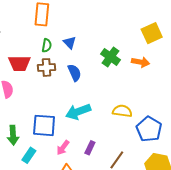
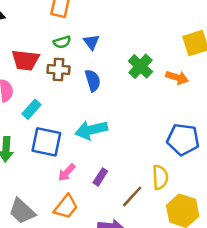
green semicircle: (47, 45) -> (62, 42), turned 56
yellow semicircle: (122, 111) -> (160, 177), moved, turned 72
blue pentagon: (149, 129) -> (183, 139), moved, turned -30
cyan rectangle: (29, 155) -> (32, 109), moved

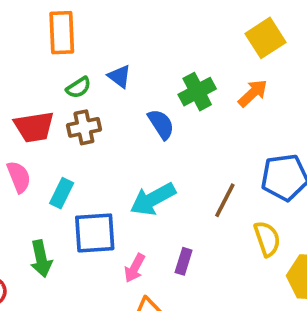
green cross: (140, 66) -> (197, 92), turned 35
orange arrow: (177, 78) -> (253, 93), turned -45
blue semicircle: (93, 80) -> (161, 124), moved
brown line: (132, 196) -> (225, 200), moved

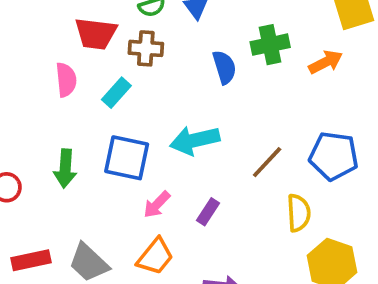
cyan rectangle: (62, 193) -> (116, 93), moved

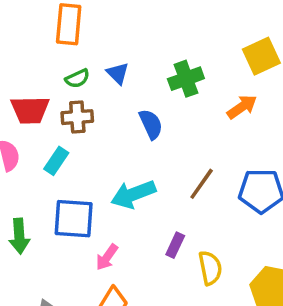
green cross: (270, 45) -> (186, 79), moved
brown line: (267, 162) -> (202, 184), moved
purple rectangle: (208, 212) -> (175, 245), moved
yellow semicircle: (299, 213) -> (210, 268), moved

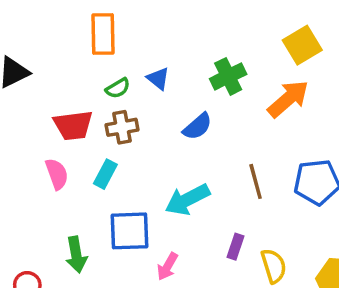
orange arrow: (242, 107) -> (288, 99), size x1.4
blue semicircle: (151, 124) -> (198, 126), turned 80
brown line: (202, 184) -> (256, 181), turned -44

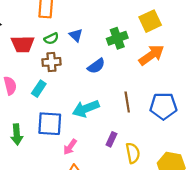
yellow square: (302, 45) -> (150, 21), moved
red trapezoid: (73, 125) -> (23, 44), moved

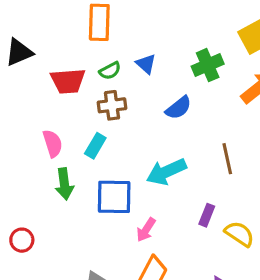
green arrow: (17, 134) -> (64, 184), moved
yellow semicircle: (133, 153) -> (239, 234), turned -42

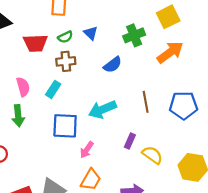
green arrow: (64, 184) -> (18, 116), moved

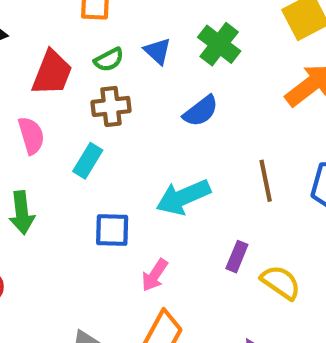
green cross: (134, 35) -> (219, 44), moved, turned -30
red trapezoid: (35, 43) -> (52, 73), turned -65
pink semicircle: (23, 87) -> (31, 136), moved
blue square: (65, 126) -> (112, 230), size x0.7

